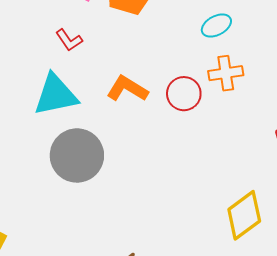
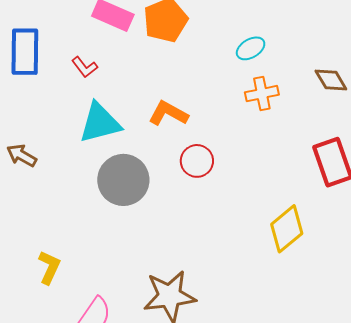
red L-shape: (69, 40) -> (85, 67), moved
red circle: (184, 94) -> (197, 161), moved

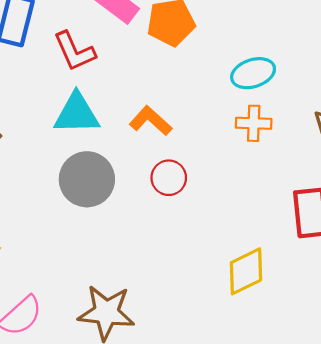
cyan ellipse: (251, 48) -> (253, 73), size x1.4
red L-shape: (85, 67) -> (74, 51), size x1.6

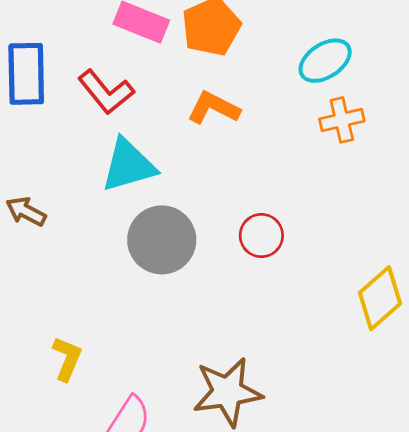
orange L-shape: (151, 121) -> (213, 108), moved
red circle: (169, 178) -> (261, 236), moved

